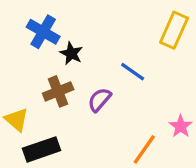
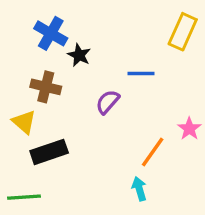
blue line: (133, 72) -> (141, 73), turned -35
brown cross: (58, 91) -> (46, 87), moved, turned 36

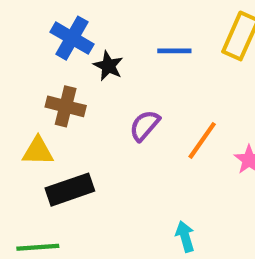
blue line: (141, 73) -> (174, 51), moved
yellow triangle: (24, 122) -> (38, 151), turned -40
orange line: (153, 152) -> (202, 140), moved

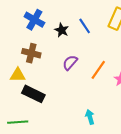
blue line: (174, 51) -> (85, 26), turned 56
black star: (108, 66) -> (62, 30), moved
black rectangle: (70, 190) -> (33, 94), turned 45

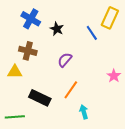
blue line: (85, 26) -> (92, 33), moved
orange line: (98, 70) -> (71, 90), moved
black rectangle: (33, 94) -> (40, 98), moved

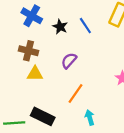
blue line: (92, 33) -> (85, 26), moved
yellow triangle: (15, 72) -> (35, 74), moved
black rectangle: (40, 98) -> (43, 116), moved

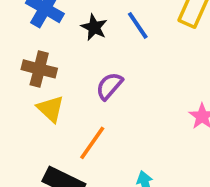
yellow triangle: (35, 74) -> (51, 109), turned 42
orange line: (75, 93) -> (92, 143), moved

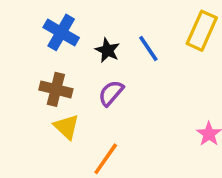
purple semicircle: (109, 86) -> (111, 93), moved

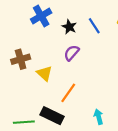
blue cross: (61, 32) -> (41, 16), turned 30
brown cross: (56, 89) -> (21, 59), moved, turned -30

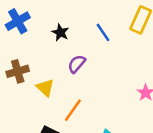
blue cross: (41, 16) -> (18, 21), moved
black star: (69, 27) -> (60, 32), moved

